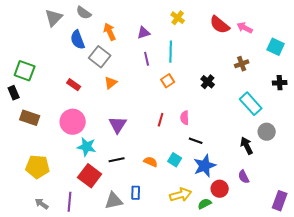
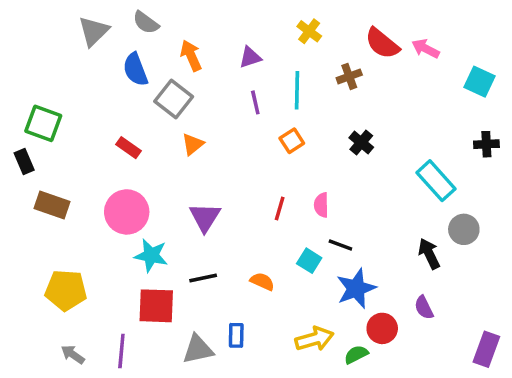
brown cross: (242, 64) -> (349, 76), moved
cyan square: (175, 160) -> (309, 261), moved
red square: (90, 176) -> (156, 306), turned -35

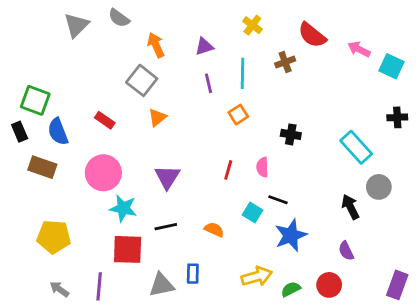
pink arrow: (426, 49) -> (359, 49), moved
blue semicircle: (135, 69) -> (58, 132), moved
black cross: (361, 142) -> (291, 134), moved, turned -30
red circle: (382, 328) -> (329, 285), moved

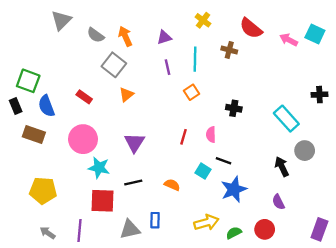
gray semicircle: (119, 18) -> (96, 35), moved
brown cross: (285, 62) -> (229, 50), turned 35
cyan square: (392, 66) -> (315, 34), moved

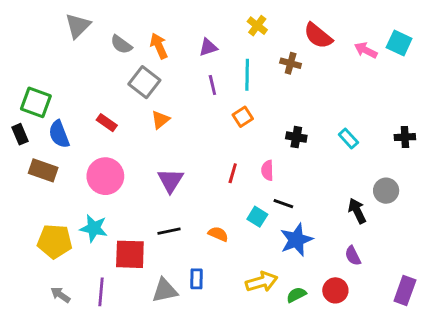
black cross: (319, 95) -> (405, 137), moved
cyan rectangle: (286, 119) -> (348, 139), moved, size x0.6
cyan star: (99, 168) -> (94, 228), moved

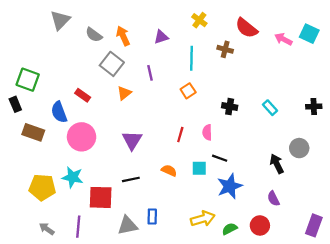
purple line: (212, 85) -> (150, 73), moved
blue semicircle: (59, 134) -> (59, 112), moved
cyan square: (257, 217) -> (199, 168), turned -32
orange semicircle: (218, 234) -> (169, 170), moved

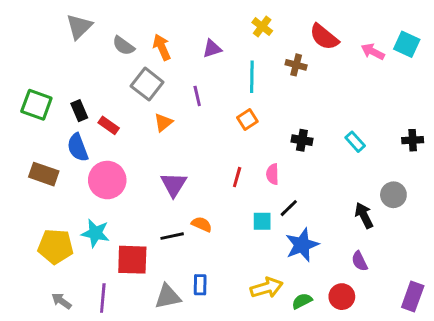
black rectangle: (15, 104) -> (79, 111), moved
black line: (220, 158) -> (289, 208), turned -64
orange semicircle: (169, 170) -> (202, 224), moved

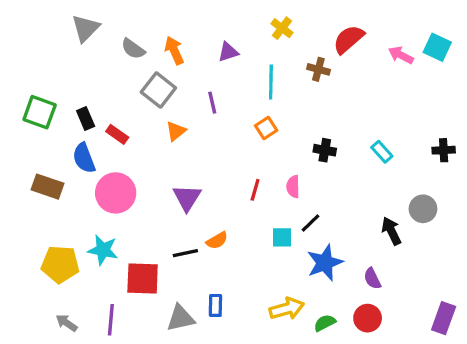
red semicircle: (324, 37) -> (349, 39), turned 100
orange semicircle: (202, 224) -> (217, 240), turned 126
purple semicircle: (360, 261) -> (372, 279), moved

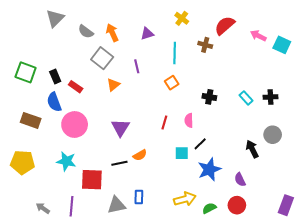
cyan square: (437, 47) -> (282, 45), moved
black cross: (444, 150) -> (271, 97), moved
yellow pentagon: (60, 264) -> (22, 162), moved

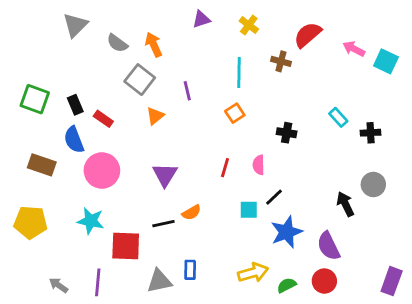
purple triangle: (147, 34) -> (201, 19), moved
cyan rectangle: (246, 98) -> (338, 117), moved
purple semicircle: (240, 180) -> (329, 246), size x1.5

